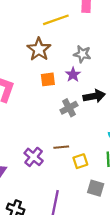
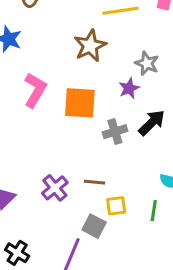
orange square: (48, 79) -> (80, 103), moved, size x1.6
black arrow: (94, 96) -> (152, 123), turned -45
gray square: (96, 188) -> (94, 226), moved

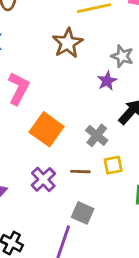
orange square: (80, 103) -> (47, 129), moved, turned 36
gray cross: (115, 132) -> (97, 135), moved, turned -30
yellow square: (116, 206) -> (113, 165), moved

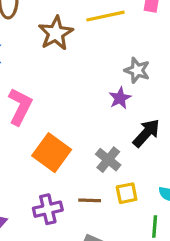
brown star: (68, 43) -> (56, 33), moved
purple cross: (43, 179) -> (48, 209), turned 30

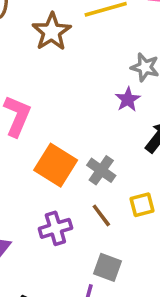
gray cross: (108, 160) -> (101, 170), moved
brown line: (90, 200) -> (101, 215), turned 55

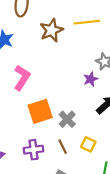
orange square: (56, 165) -> (40, 111), turned 30
yellow square: (142, 205) -> (88, 144), turned 32

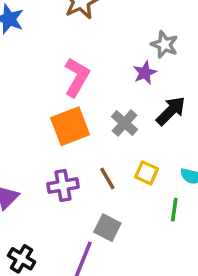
pink L-shape: (22, 78) -> (77, 77), moved
gray cross: (67, 119) -> (125, 123), moved

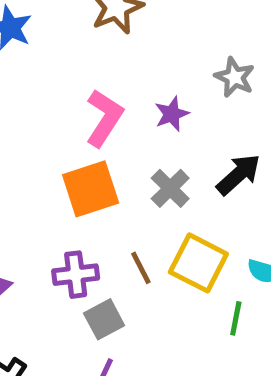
purple star: (145, 73) -> (172, 114), moved
yellow square: (147, 173) -> (198, 263), size x1.6
gray square: (107, 228) -> (104, 319), moved, turned 32

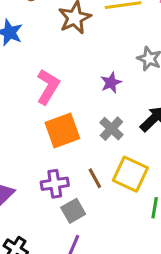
pink L-shape: (104, 118) -> (48, 87), moved

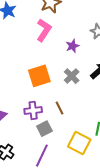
pink L-shape: (48, 87) -> (44, 30), moved
yellow square: (130, 174) -> (79, 143), moved

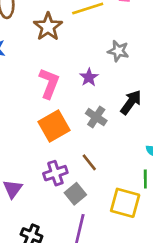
pink L-shape: (44, 30) -> (49, 83), moved

